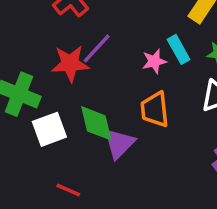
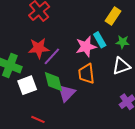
purple line: (97, 48) -> (52, 56), moved
pink star: (154, 61) -> (86, 47), size x1.5

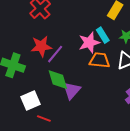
orange trapezoid: (86, 74) -> (99, 60), moved, turned 105
white square: (27, 85) -> (31, 101), moved

